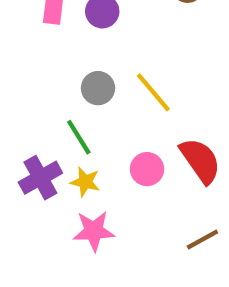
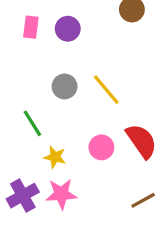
green line: (79, 137) -> (32, 123), moved
purple cross: (40, 178) -> (23, 196), moved

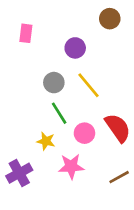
purple circle: (68, 29) -> (75, 48), moved
green line: (32, 123) -> (59, 113), moved
pink star: (61, 194) -> (71, 166), moved

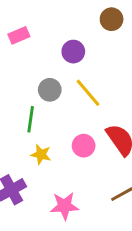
pink rectangle: (26, 33) -> (19, 35), turned 60
green line: (59, 113) -> (31, 119), moved, turned 40
pink star: (71, 166) -> (64, 206), moved

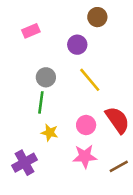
brown circle: (112, 19) -> (97, 17), moved
gray circle: (50, 90) -> (46, 77), moved
pink star: (64, 206) -> (85, 156), moved

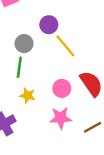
purple circle: (77, 45) -> (49, 25), moved

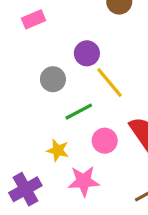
green line: (19, 67) -> (79, 112), moved, turned 54
pink star: (61, 118) -> (84, 181), moved

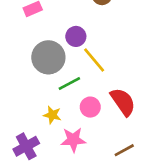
gray circle: (53, 79) -> (48, 57), size x1.6

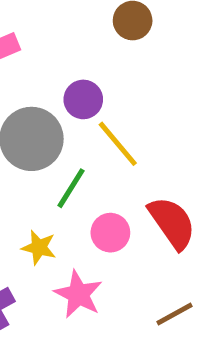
green line: (69, 84) -> (71, 188), turned -30
pink star: (73, 140) -> (78, 294), turned 30

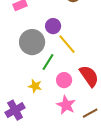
pink star: (78, 294) -> (66, 105), moved

